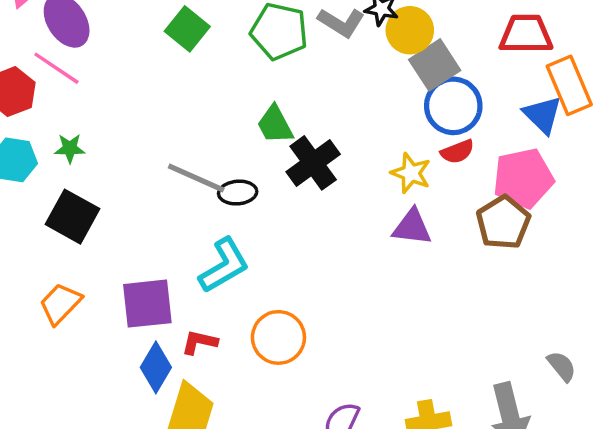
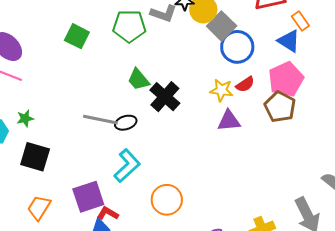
orange rectangle: (569, 85) -> (300, 21), size x0.6
red semicircle: (457, 152) -> (245, 84), moved
red L-shape: (199, 342) -> (108, 213), moved, turned 30

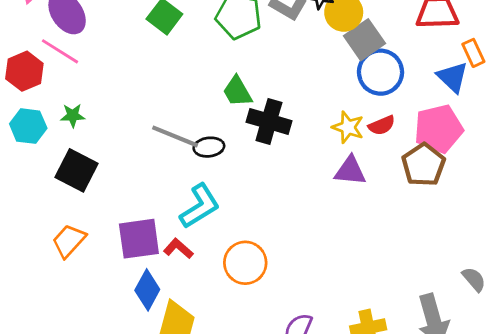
black cross: (165, 97) -> (269, 121), turned -36
red L-shape: (108, 213) -> (178, 249), moved

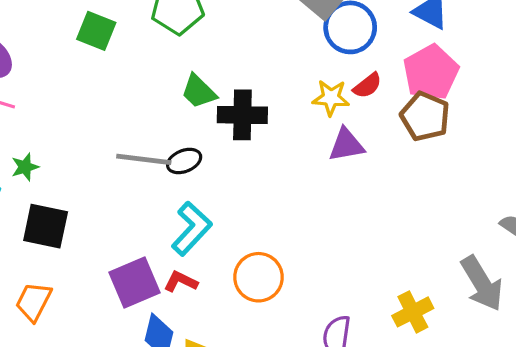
orange trapezoid: (69, 241) -> (34, 302), moved

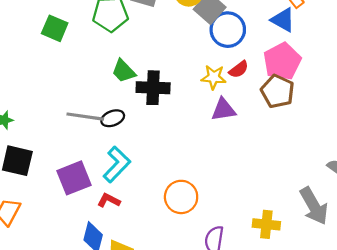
orange circle: (259, 277) -> (181, 197), moved
purple square: (135, 282) -> (74, 178), moved
yellow cross: (413, 312) -> (266, 224), turned 32

